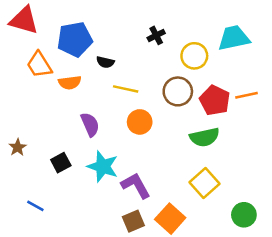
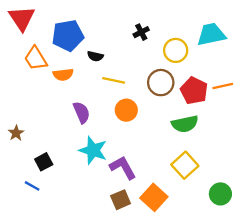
red triangle: (24, 20) -> (22, 18), turned 40
black square: (61, 163) -> (44, 162), moved

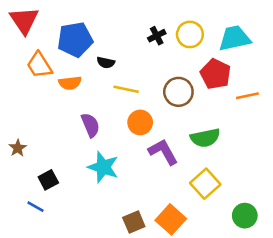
yellow circle: (176, 50) -> (190, 34), moved
red pentagon: (194, 91) -> (215, 74), moved
purple L-shape: (123, 168) -> (163, 152), moved

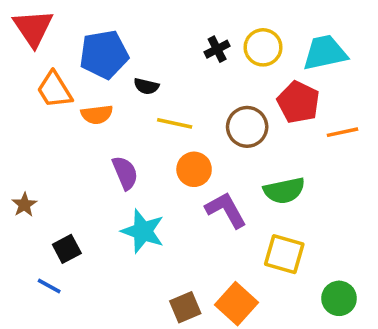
yellow square: (205, 184) -> (284, 254), turned -32

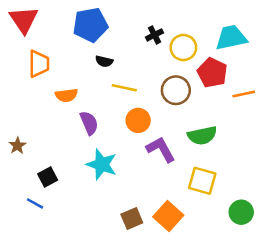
yellow circle: (263, 47) -> (183, 47), moved
blue pentagon: (104, 54) -> (90, 25), moved
orange trapezoid: (54, 90) -> (39, 64), turned -148
orange semicircle: (97, 115) -> (66, 95), moved

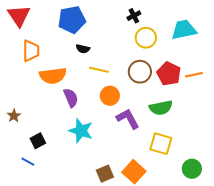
black cross: (154, 35) -> (134, 16), moved
red pentagon: (212, 73) -> (169, 74), moved
orange semicircle: (66, 95) -> (53, 76), size x1.5

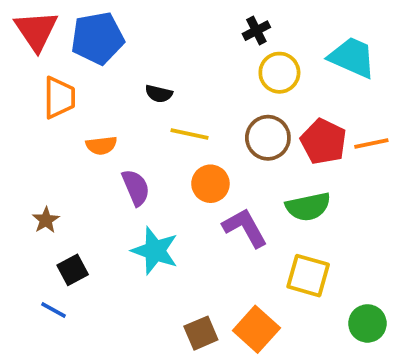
blue pentagon: (72, 20) -> (98, 38), moved
cyan trapezoid: (184, 30) -> (352, 57), turned 36
orange semicircle: (53, 76) -> (101, 145), size x0.6
brown star: (14, 116) -> (46, 220), moved

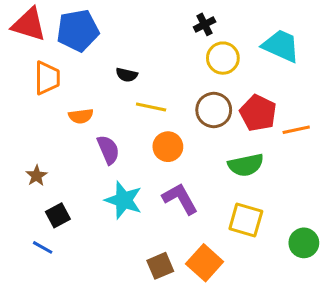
red triangle: (36, 31) -> (29, 24), turned -39
orange line: (371, 144) -> (296, 130), moved
purple L-shape: (245, 228) -> (180, 199), moved
green circle: (367, 323) -> (304, 243), moved

